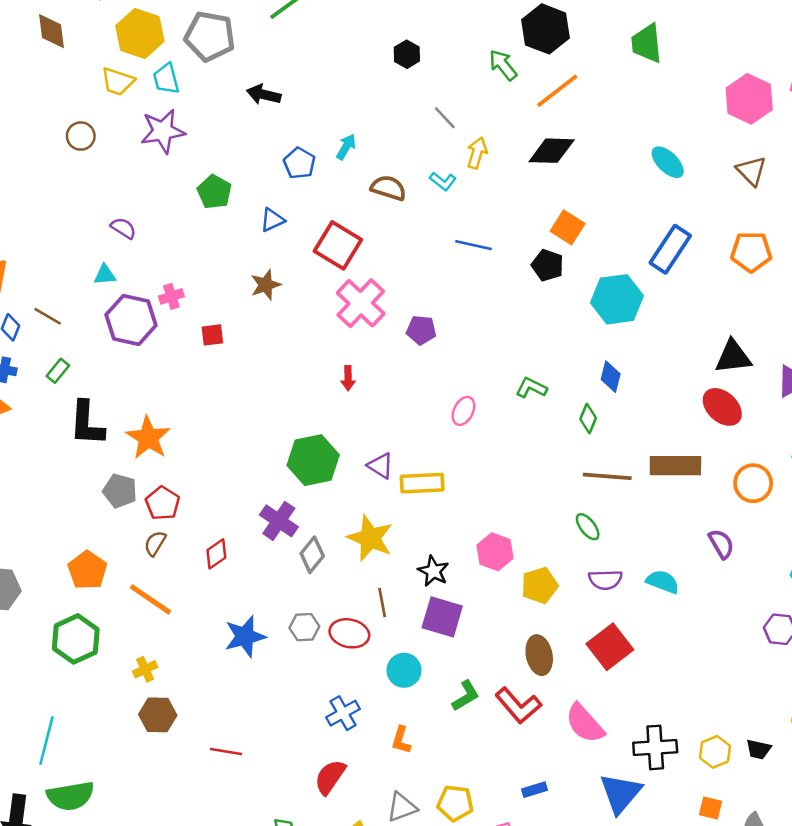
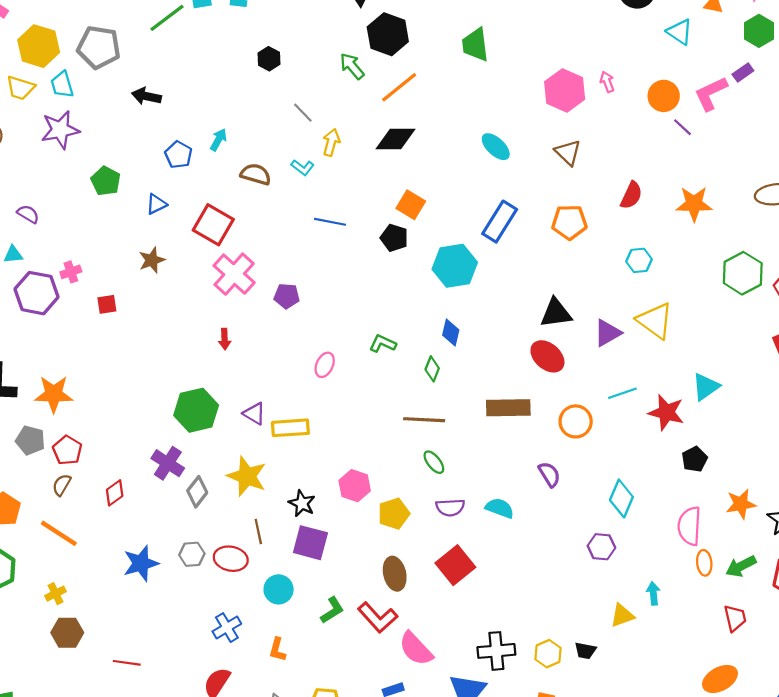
orange star: (148, 438) -> (54, 394), turned -30
brown line: (607, 476) -> (424, 420), moved
pink semicircle: (585, 723) -> (416, 649), moved

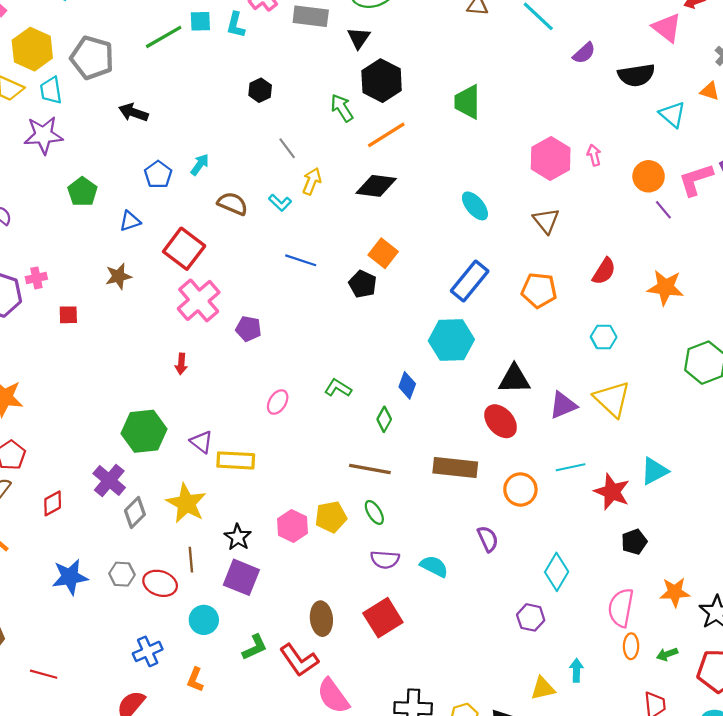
cyan hexagon: (455, 266) -> (451, 340), moved
yellow pentagon: (394, 514) -> (331, 517), moved
green arrow: (741, 566) -> (667, 654), size x0.7

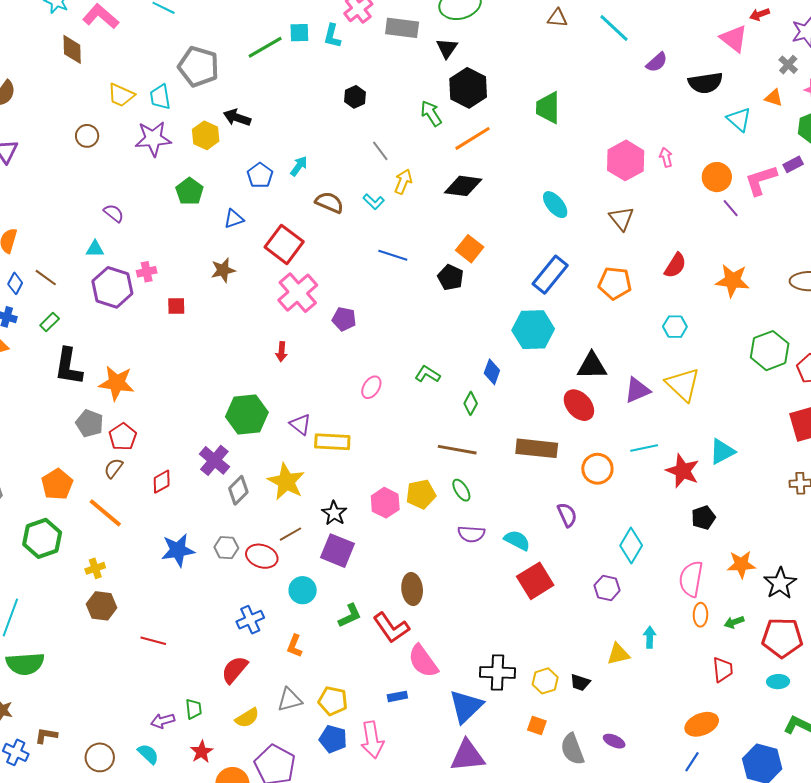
yellow hexagon: (32, 49) -> (206, 135), moved, size x0.7
brown line: (191, 560) -> (291, 534), turned 65
red square: (383, 618) -> (535, 581), moved

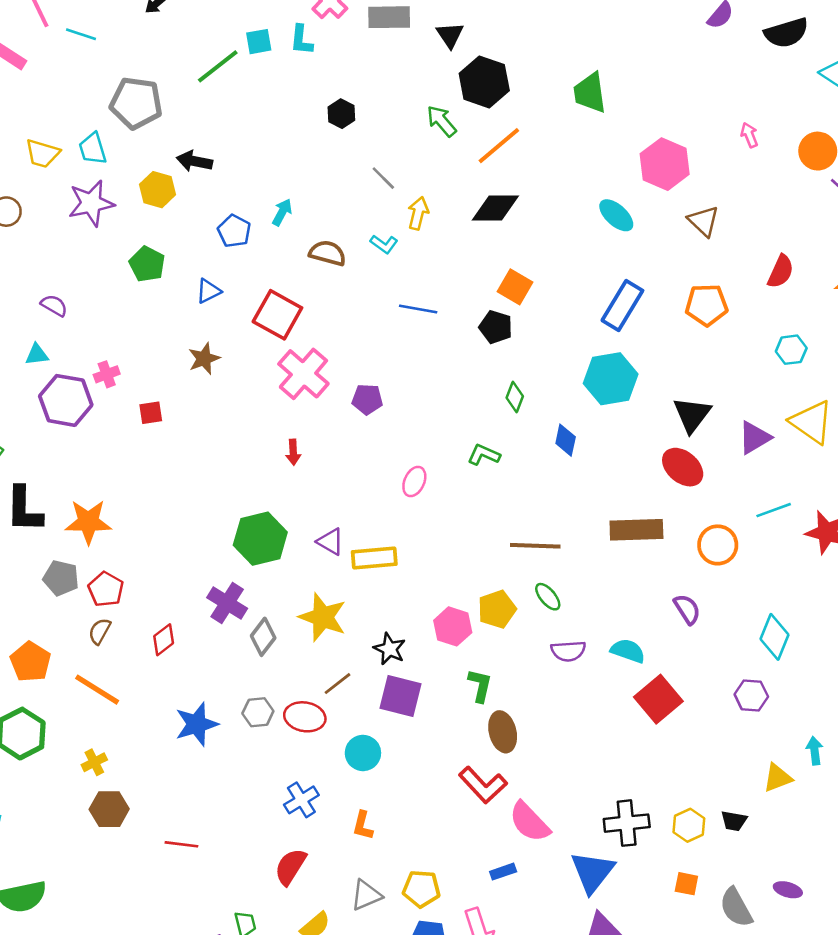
pink hexagon: (626, 160) -> (665, 164), moved
black triangle: (592, 366) -> (692, 415), turned -44
green diamond: (471, 403) -> (515, 397), moved
green L-shape: (350, 616) -> (480, 685), moved, turned -44

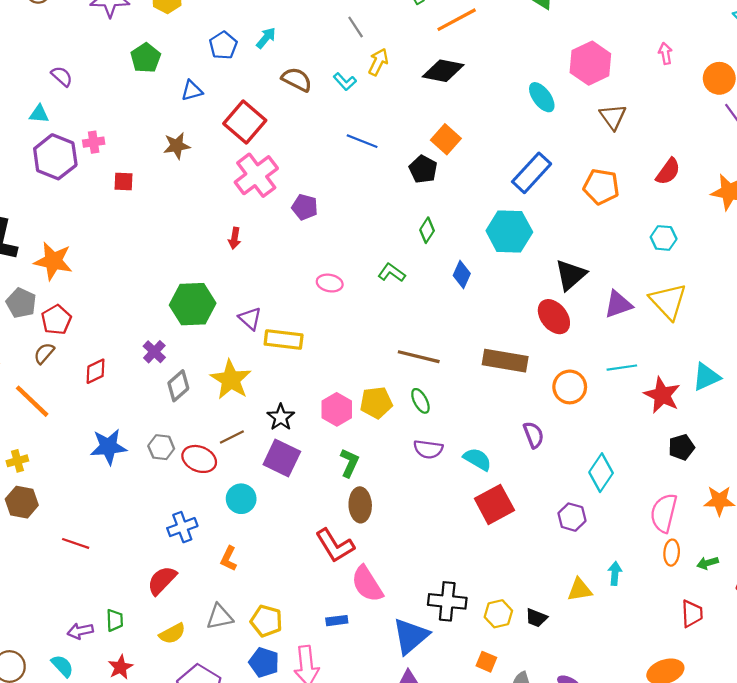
pink ellipse: (414, 482) -> (330, 283), turned 65
purple cross: (227, 603) -> (154, 352), size x0.7

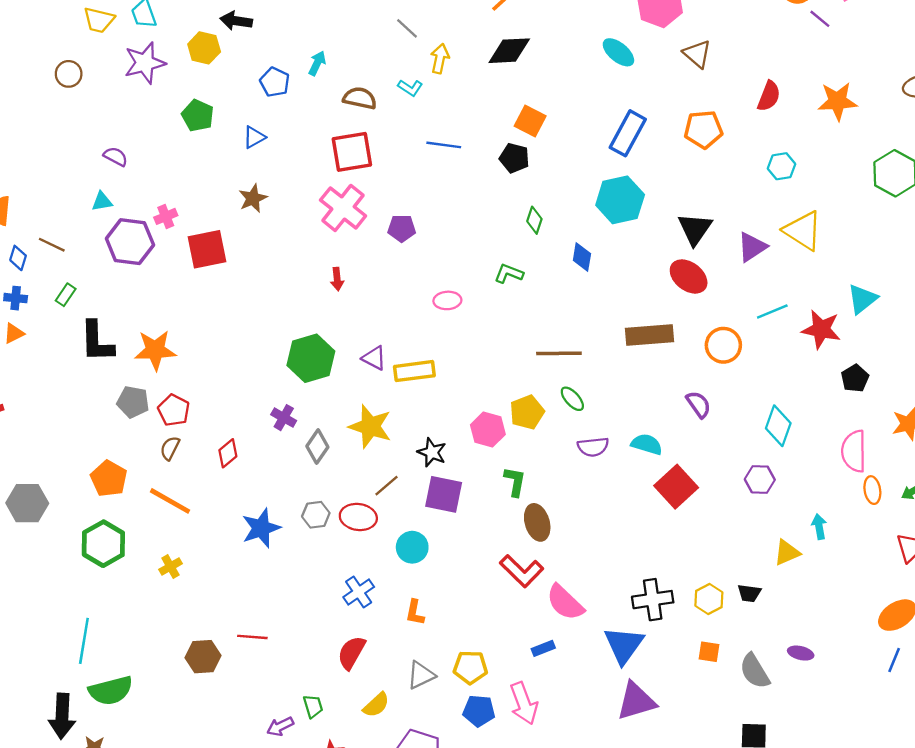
red square: (245, 122) -> (352, 152), moved, turned -36
red square: (123, 181) -> (207, 249), size x1.8
brown hexagon: (22, 502) -> (203, 657), moved

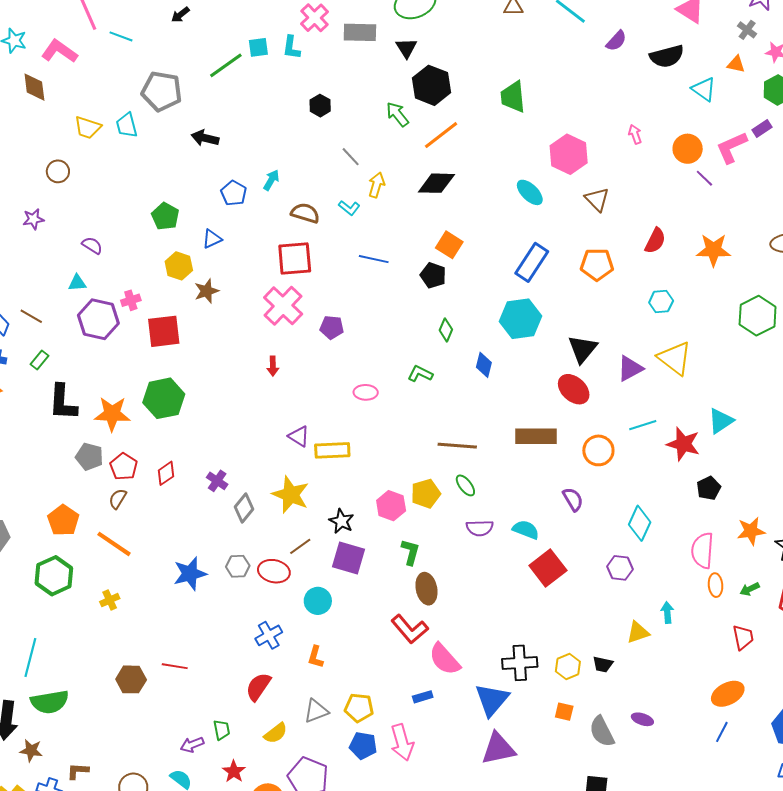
yellow hexagon: (204, 48) -> (179, 266), moved
purple star: (145, 63) -> (33, 219), moved, size x0.6
green hexagon: (311, 358) -> (164, 398), moved
red diamond: (228, 453) -> (166, 473), moved

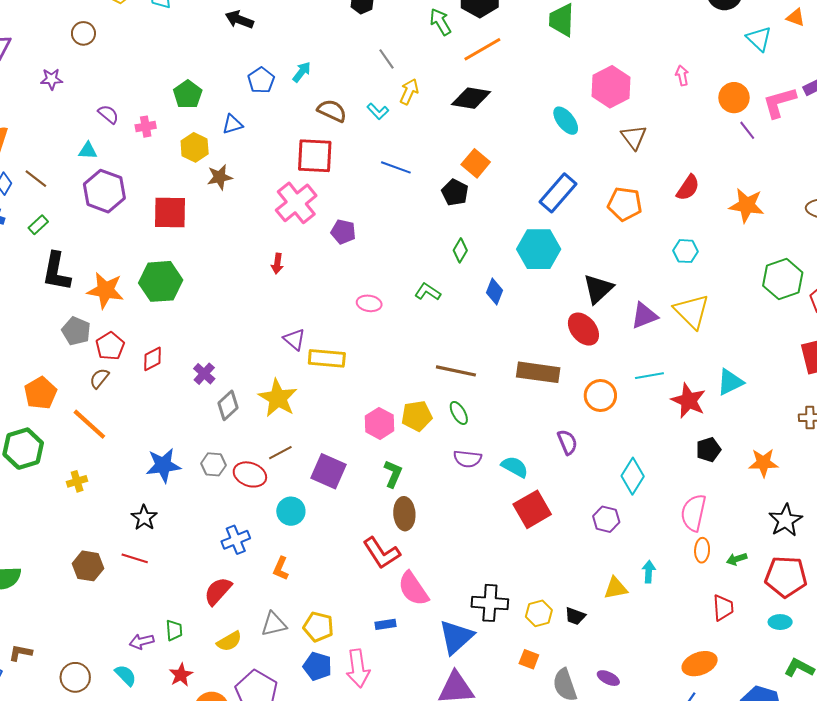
pink cross: (131, 300) -> (146, 127), moved
black star: (341, 521) -> (144, 518), moved
orange star: (751, 531) -> (763, 463), moved

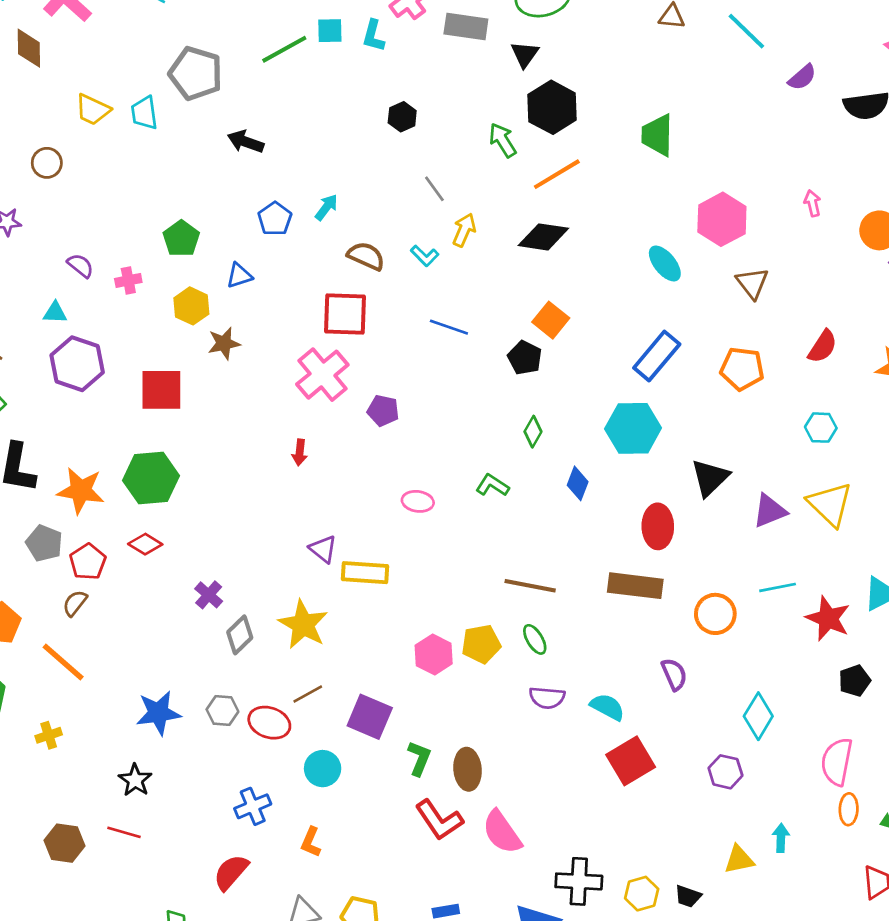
red ellipse: (583, 329) -> (658, 526), moved, turned 40
red diamond: (153, 359) -> (145, 544), moved, turned 60
green L-shape: (393, 474) -> (419, 758), moved
pink semicircle: (413, 589) -> (502, 832), moved

